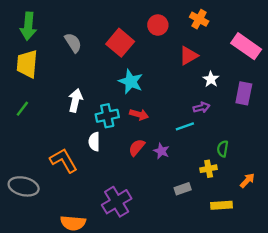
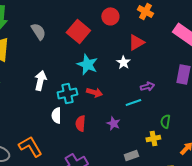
white star: (211, 79) -> (123, 62), moved
red semicircle: (137, 148) -> (80, 123), moved, turned -35
orange L-shape: (64, 160) -> (30, 146), moved

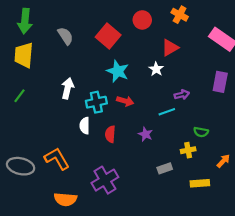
green semicircle: (165, 121) -> (201, 132), turned -88

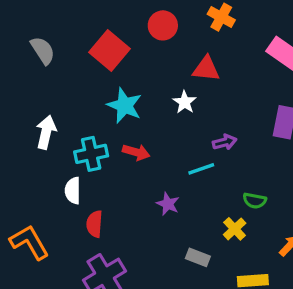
red triangle: (170, 48) -> (206, 69), turned 36
red semicircle: (110, 134) -> (94, 224), moved
yellow cross: (188, 150) -> (235, 229), turned -32
gray rectangle: (165, 168) -> (198, 257), turned 40

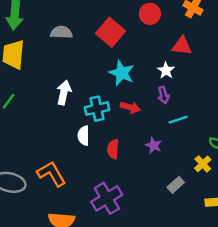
gray semicircle: (43, 50) -> (61, 32), turned -55
purple arrow: (225, 142) -> (163, 95), moved, turned 91
red semicircle: (94, 224) -> (113, 149), moved
gray rectangle: (198, 257) -> (176, 185), turned -63

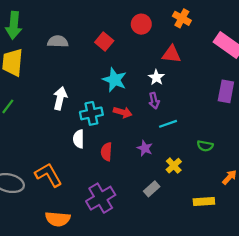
red square: (111, 32) -> (104, 42), size x0.7
yellow cross: (203, 164) -> (174, 166), moved
gray rectangle: (176, 185) -> (152, 189), moved

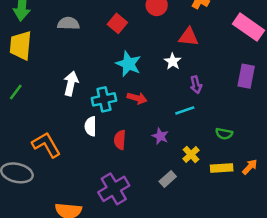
purple arrow: (154, 101) -> (196, 85), moved
orange L-shape: (48, 175) -> (46, 145), moved
yellow rectangle: (204, 202) -> (222, 168), moved

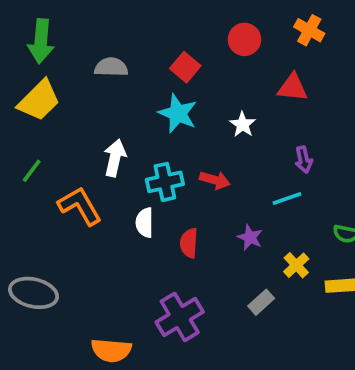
yellow trapezoid: (21, 45) -> (39, 100), turned -140
white star: (173, 61) -> (243, 125), moved
cyan star: (128, 64) -> (178, 113), moved
orange L-shape: (46, 145) -> (80, 206), moved

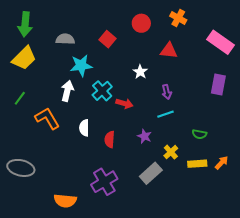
cyan star: (178, 113) -> (81, 65), moved, turned -30
purple arrow: (304, 160) -> (167, 92), moved
cyan cross: (165, 182) -> (102, 91), moved, turned -30
gray rectangle: (261, 302) -> (151, 173), size x1.5

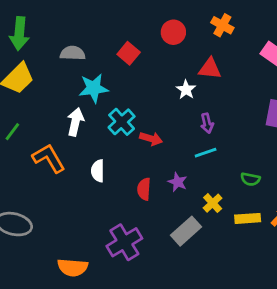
white star: (140, 72) -> (186, 90), moved
red semicircle: (110, 139) -> (144, 189), moved

